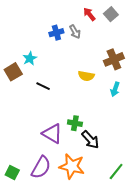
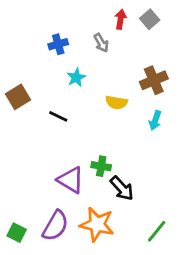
red arrow: (89, 14) -> (121, 19), turned 48
blue cross: (56, 33) -> (58, 44), moved
cyan star: (30, 58) -> (76, 77), moved

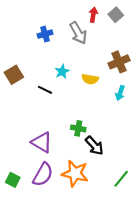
gray arrow: (101, 43) -> (78, 33), size x1.5
cyan star: (76, 77) -> (62, 72), moved
purple triangle: (71, 180) -> (42, 142), moved

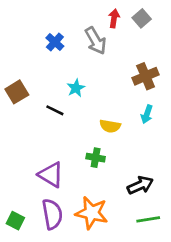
blue cross: (45, 34) -> (55, 42), turned -32
yellow semicircle: (90, 79) -> (110, 126), moved
black arrow: (94, 146) -> (140, 185), moved, turned -72
purple semicircle: (43, 175) -> (52, 214), turned -40
green line: (121, 179) -> (148, 219), turned 42

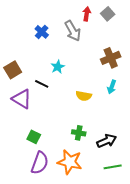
green cross: (96, 158) -> (79, 133), moved
purple triangle: (51, 175) -> (22, 99), moved
purple semicircle: (52, 214) -> (40, 163), turned 30
green square: (15, 221) -> (34, 137), moved

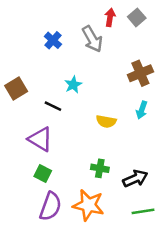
purple triangle: (22, 99) -> (40, 139), moved

